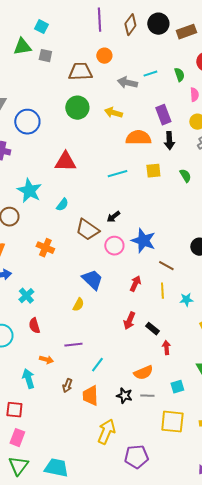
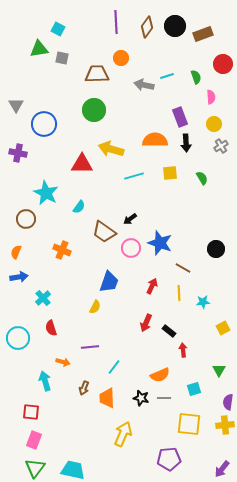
yellow arrow: (113, 113) -> (111, 149), moved, size x1.4
blue trapezoid: (92, 280) -> (109, 282), turned 65
purple pentagon: (136, 457) -> (169, 459), moved

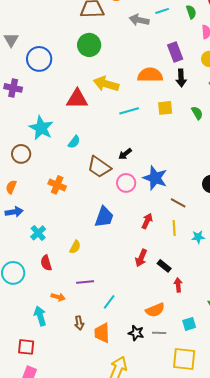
yellow semicircle: (95, 307) -> (75, 247), moved
brown arrow: (84, 388) -> (79, 323), turned -32

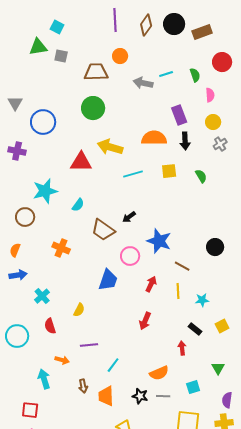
cyan star: (41, 128) -> (45, 191), turned 30
pink circle: (126, 183) -> (130, 256), moved
black rectangle: (164, 266) -> (195, 329), moved

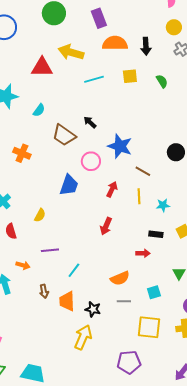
purple rectangle: (179, 115) -> (99, 18), moved
black arrow: (129, 217) -> (90, 122), turned 80
black rectangle: (195, 329) -> (156, 234), turned -32
red arrow: (182, 348) -> (143, 253), turned 96
black star: (140, 396) -> (93, 309), moved

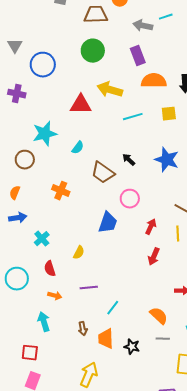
blue star: (120, 146) -> (167, 160), moved
red arrow: (106, 226) -> (154, 257), moved
orange arrow: (23, 265) -> (55, 296), moved
orange semicircle: (120, 278) -> (159, 316), turned -114
yellow arrow: (83, 337) -> (89, 375), moved

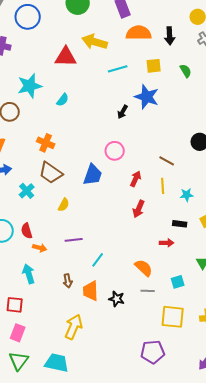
black arrow: (129, 160) -> (123, 112), moved, turned -104
blue star: (167, 160) -> (147, 97), moved
brown trapezoid: (103, 173) -> (51, 173), moved
red semicircle: (50, 269) -> (27, 231), moved

